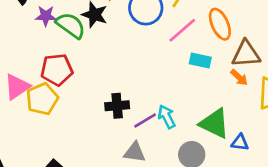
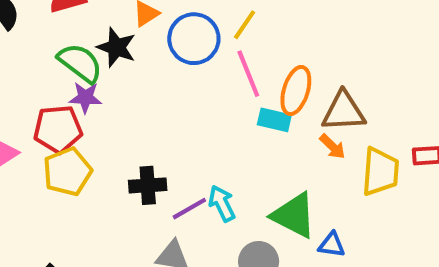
purple star: (46, 16) -> (85, 97), moved
orange ellipse: (220, 24) -> (296, 91), moved, turned 40
pink line: (182, 30) -> (248, 74), turned -72
yellow pentagon: (42, 99) -> (67, 172), moved

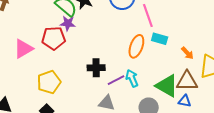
orange ellipse: (296, 91) -> (136, 46), moved
brown triangle: (344, 111) -> (187, 81), moved
yellow pentagon: (67, 172) -> (49, 82), moved

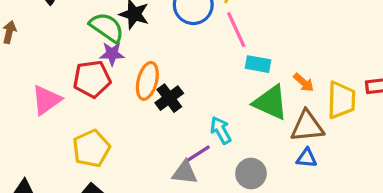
orange ellipse: (136, 46) -> (147, 81), moved
black cross: (96, 68) -> (169, 98), moved, turned -30
purple line: (116, 80) -> (197, 154), moved
green triangle: (167, 86) -> (271, 103), moved

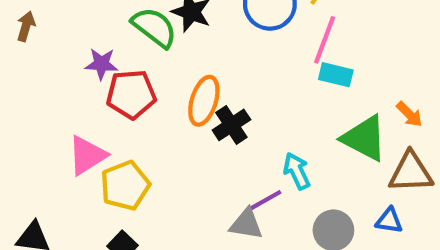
pink line: (236, 30) -> (325, 40), turned 42
purple star: (112, 54) -> (101, 64), moved
cyan rectangle: (258, 64) -> (336, 75), moved
pink triangle: (46, 100) -> (87, 155), moved
blue triangle: (307, 158) -> (389, 221), moved

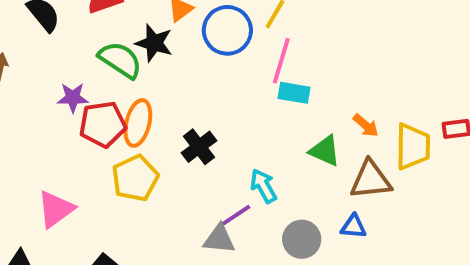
orange ellipse: (204, 101) -> (138, 123), moved
green triangle: (364, 138) -> (325, 151), size x0.7
pink triangle: (87, 155) -> (56, 209), moved
yellow pentagon: (125, 186) -> (135, 178), moved

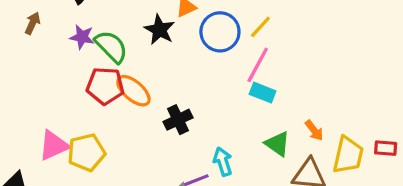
green semicircle: (120, 60) -> (111, 47), moved
purple star: (73, 98) -> (82, 37), moved
orange ellipse: (138, 123) -> (133, 91), turned -75
yellow pentagon: (135, 178) -> (86, 152), moved

